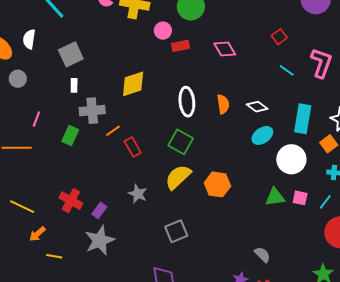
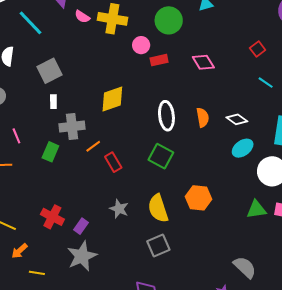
pink line: (36, 119) -> (16, 136), turned -42
yellow semicircle: (178, 177) -> (158, 208), moved, turned -64
gray semicircle: (262, 255) -> (245, 267), size x1.4

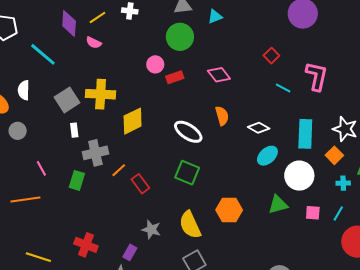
yellow cross: (112, 19) -> (101, 94), moved
white ellipse: (166, 116) -> (188, 132), turned -44
orange semicircle: (203, 117) -> (222, 116), moved
green triangle: (256, 209) -> (278, 205), moved
purple rectangle: (81, 226) -> (130, 252), moved

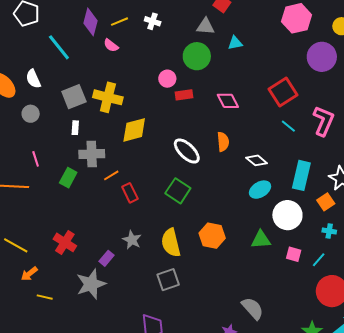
red square: (271, 56) -> (283, 92), size x1.8
white semicircle: (24, 90) -> (33, 79), turned -36
gray circle: (18, 131) -> (31, 114), moved

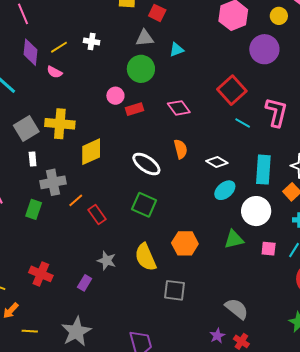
gray square: (168, 280) -> (174, 290), moved, turned 35
gray star: (91, 284) -> (76, 332), moved

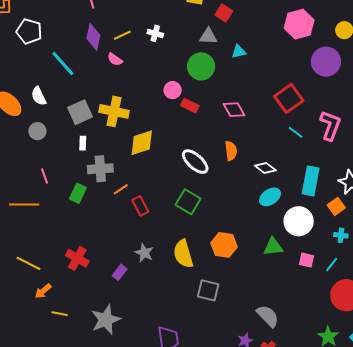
red rectangle: (135, 109) -> (190, 106), turned 36

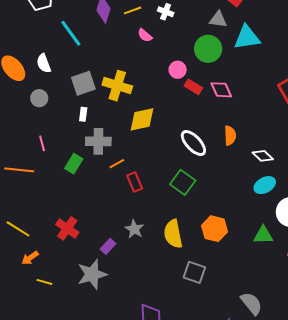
cyan triangle: (239, 52) -> (247, 37), size x1.8
pink semicircle: (115, 59) -> (145, 35), moved
pink diamond: (234, 110) -> (221, 90), moved
gray star: (106, 320) -> (92, 274), moved

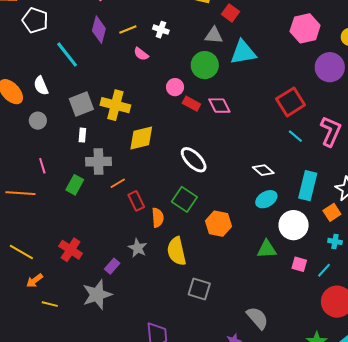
orange semicircle: (230, 136) -> (158, 218), moved
orange hexagon: (215, 229) -> (219, 224), moved

